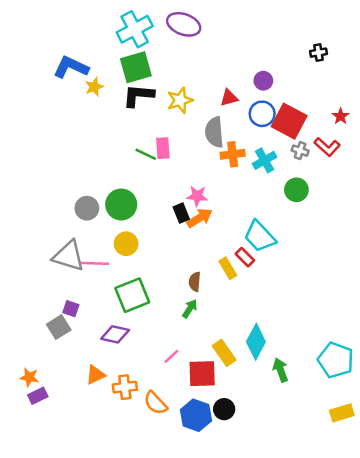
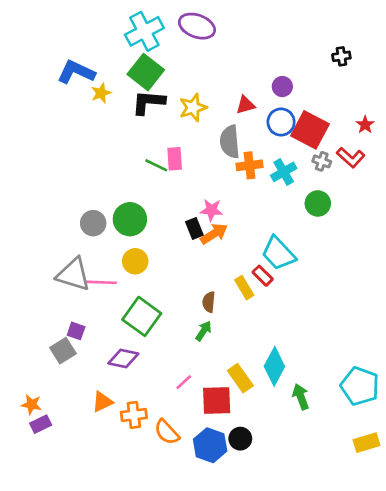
green square: (136, 67) -> (146, 72), turned -36
green square: (132, 295) -> (142, 316), turned -32

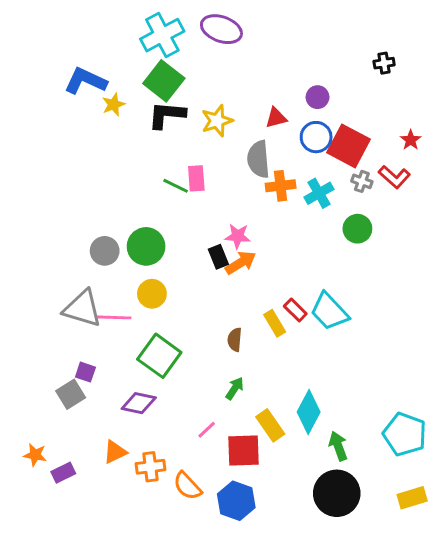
cyan trapezoid: (278, 253) -> (329, 311), moved
green arrow: (204, 331) -> (235, 388), moved
purple rectangle: (41, 424) -> (63, 473), moved
black circle: (240, 439) -> (337, 493), moved, size x1.8

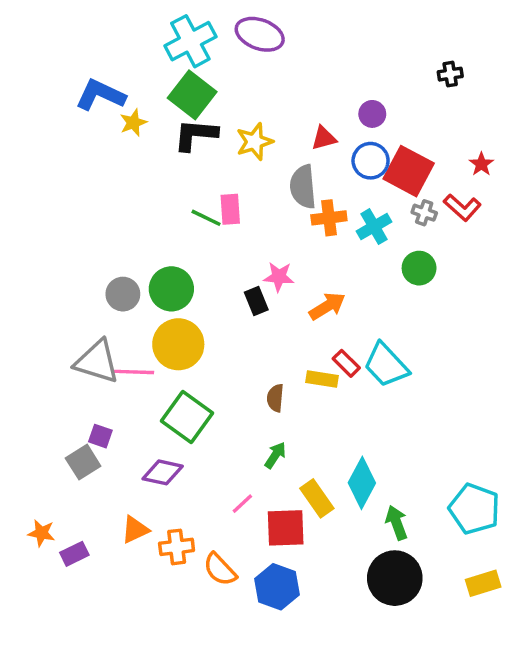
orange arrow: (241, 263) -> (327, 306), moved
yellow circle: (152, 294) -> (178, 344), size x1.5
yellow rectangle: (275, 323) -> (322, 379), turned -50

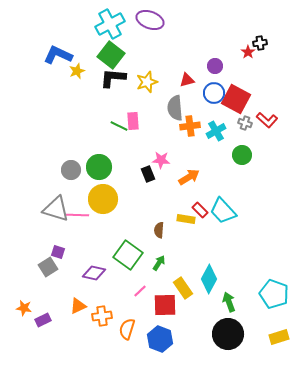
red star: (481, 164) -> (248, 52), moved
green square: (187, 417) -> (128, 255), moved
orange semicircle: (220, 569) -> (127, 329), turned 60

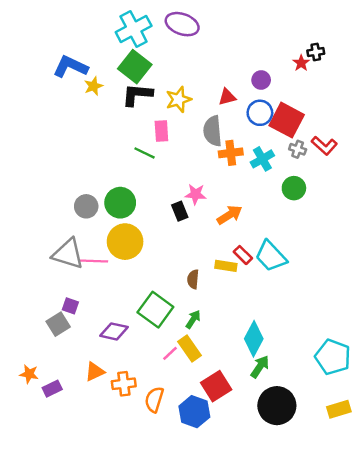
pink rectangle: (133, 121) -> (161, 131), moved
yellow rectangle: (183, 288) -> (189, 348), moved
green arrow: (229, 302) -> (260, 367), moved, turned 54
red square: (165, 305) -> (216, 386), moved, turned -30

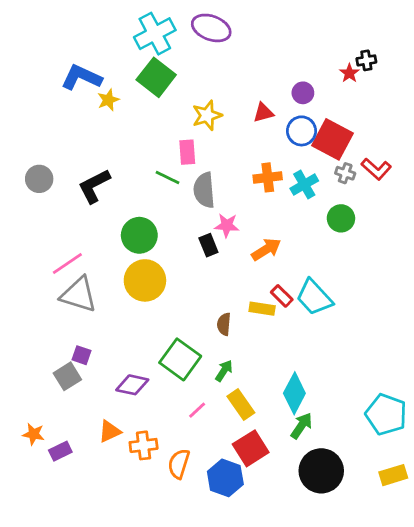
black L-shape: (137, 95) -> (94, 186), moved, turned -32
gray semicircle: (213, 131) -> (204, 190), moved
gray circle: (86, 206) -> (39, 179), moved
pink line: (93, 261) -> (67, 264), moved, turned -36
yellow rectangle: (189, 348) -> (241, 405), moved

